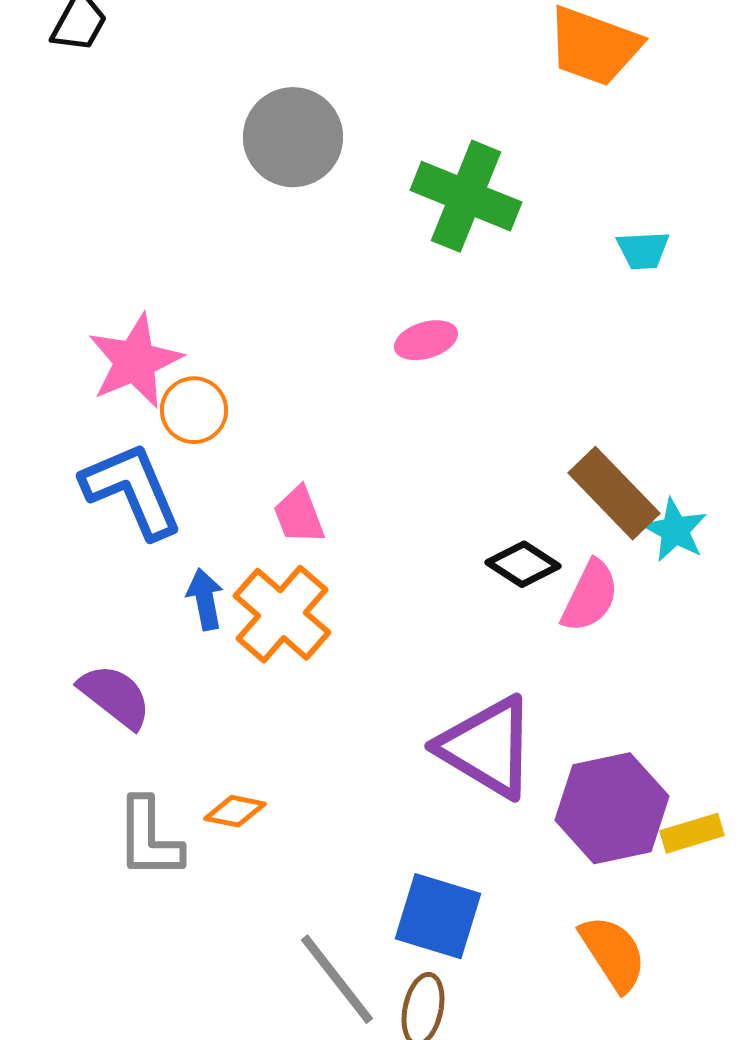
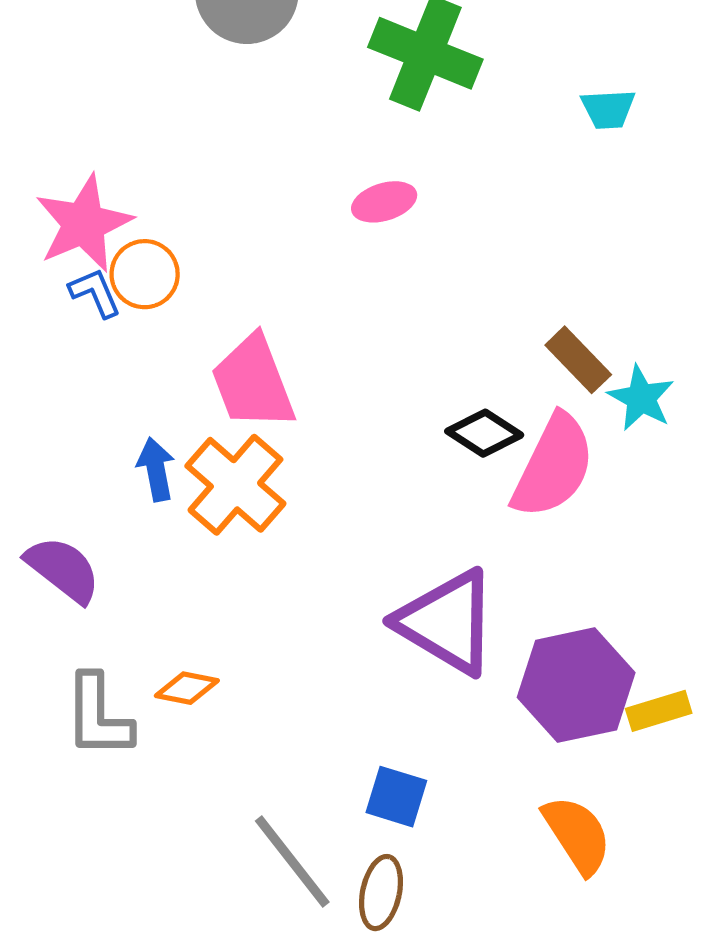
blue L-shape: (132, 490) -> (95, 293), moved, size x0.5
brown rectangle: (614, 493) -> (578, 360), size x0.7
pink trapezoid: (299, 515) -> (253, 383), size x1.6
pink semicircle: (590, 596) -> (553, 466), size x1.4
blue square: (438, 916) -> (396, 797), size x0.7

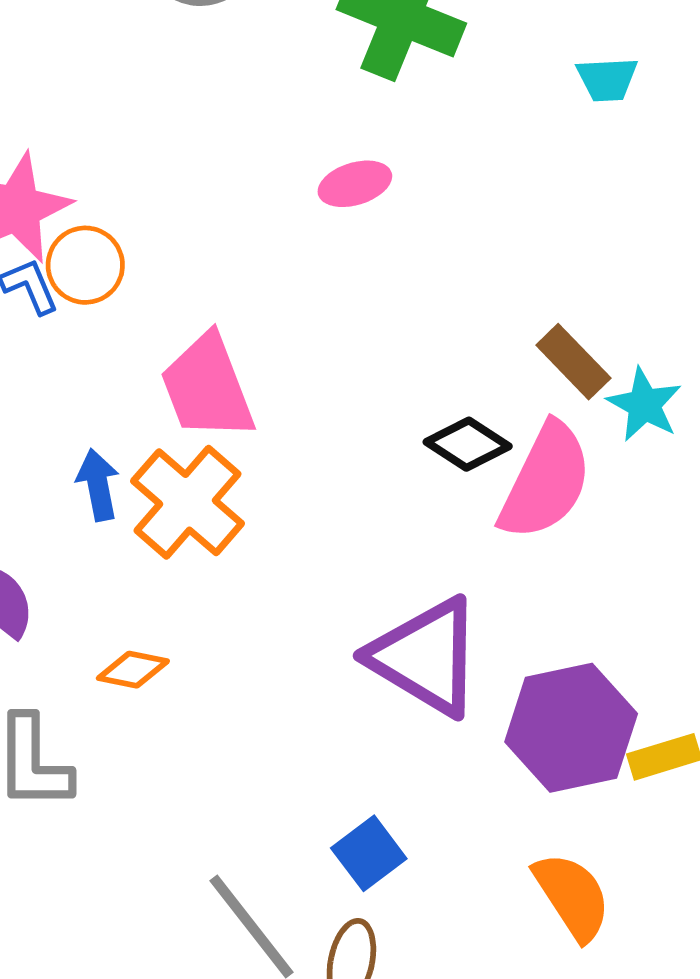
orange diamond: (187, 688) -> (133, 670), moved
blue square: (396, 797) -> (369, 853), turned 36

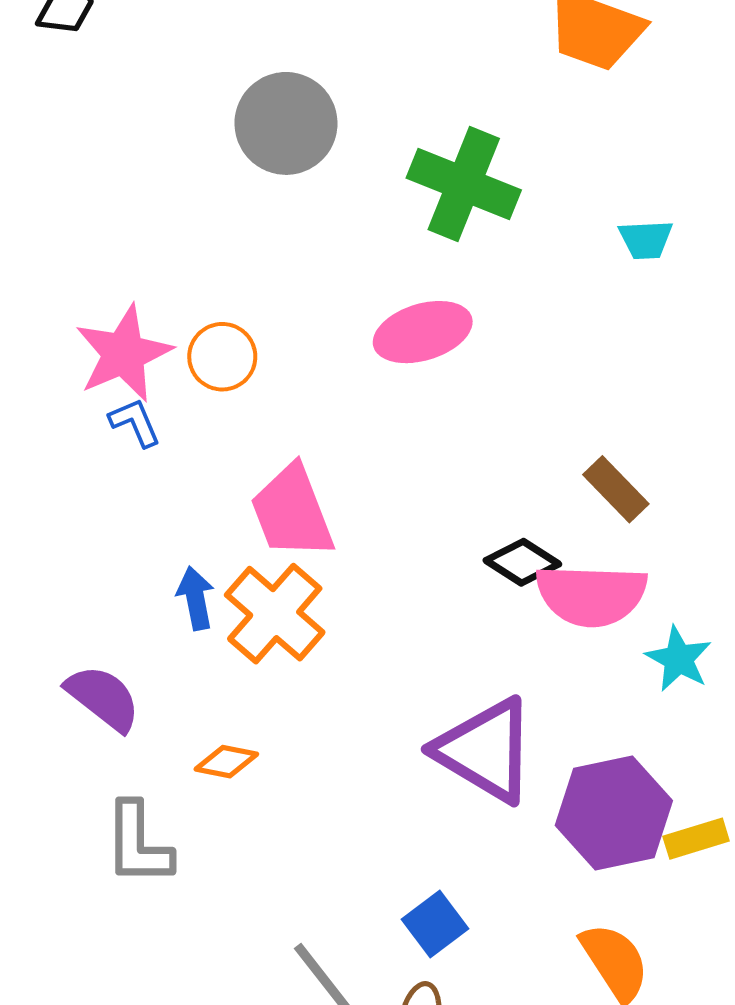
pink ellipse: (355, 184) -> (423, 332), size x1.5
orange circle: (85, 265) -> (222, 357), moved
cyan star: (644, 405) -> (679, 659), moved
pink semicircle: (546, 481) -> (591, 595), turned 66

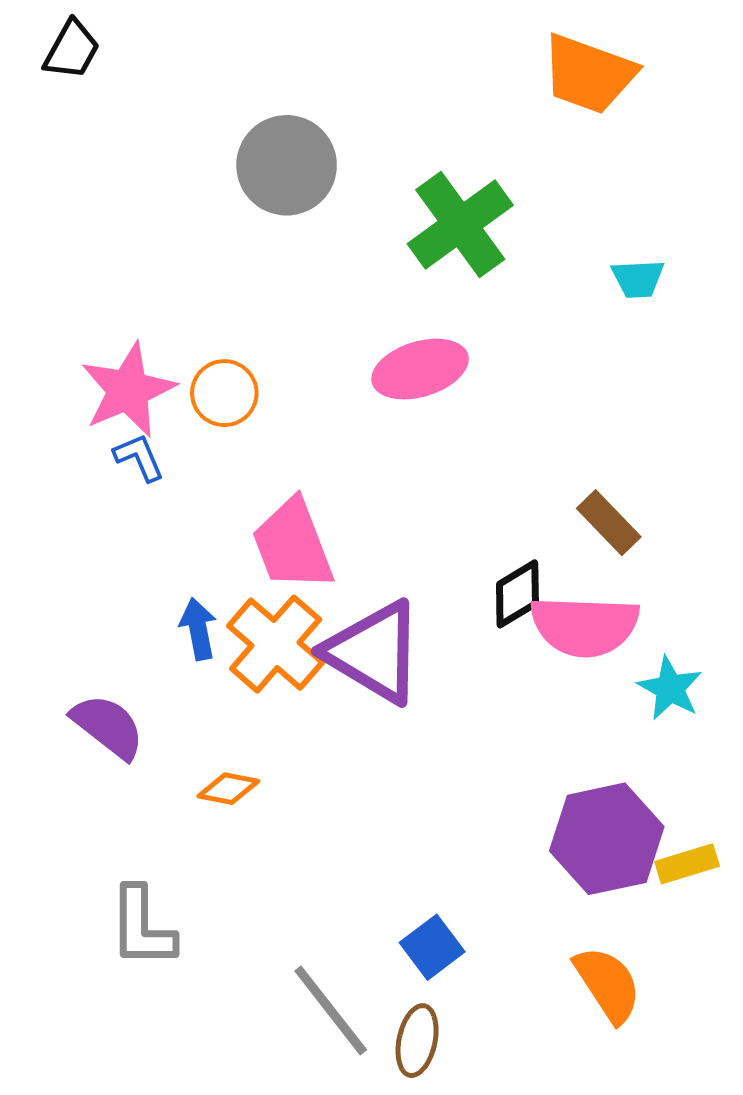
green cross: (464, 184) -> (460, 224), turned 32
black diamond: (522, 562) -> (517, 594), turned -64
purple triangle: (485, 750) -> (374, 652), moved
gray L-shape: (138, 844) -> (142, 927), moved

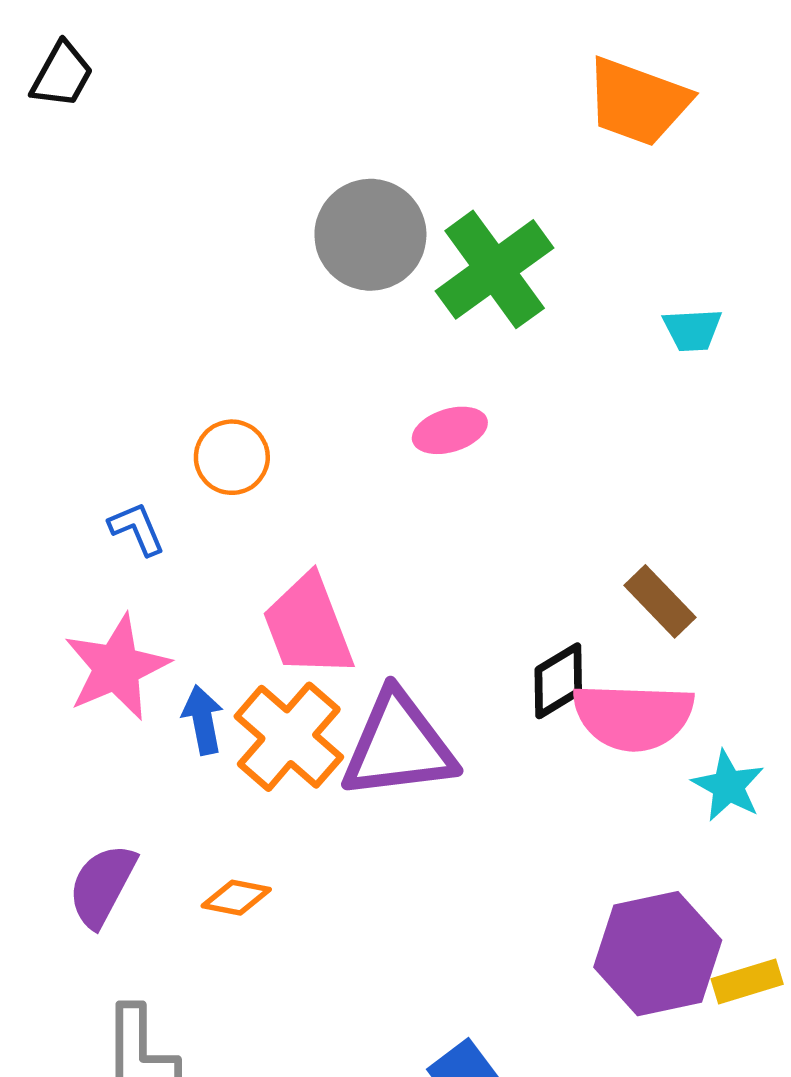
gray circle: (287, 165) -> (370, 235), moved
pink ellipse: (420, 369) -> (450, 430), size x0.7
pink star: (128, 390) -> (117, 667), moved
purple triangle: (374, 652) -> (398, 746), turned -38
purple semicircle: (108, 726) -> (102, 885), moved, turned -100

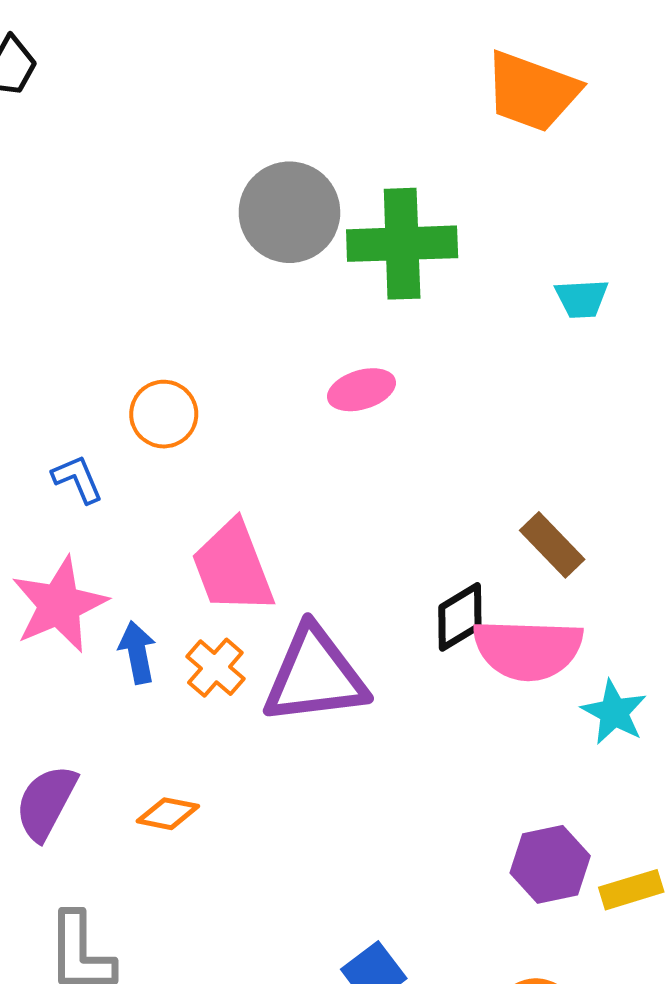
green cross: (495, 269) -> (402, 244), turned 34
orange cross: (289, 737) -> (215, 668), size x0.6
purple hexagon: (658, 954) -> (550, 864), size x0.7

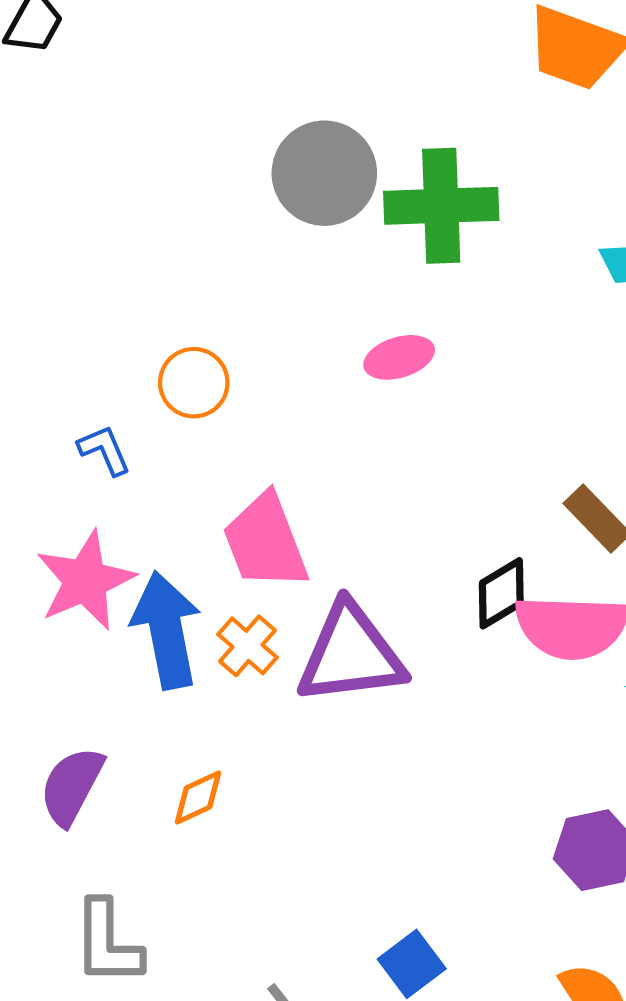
blue arrow: (137, 652) -> (166, 630), size x1.8
orange diamond: (168, 814) -> (198, 797), turned -36

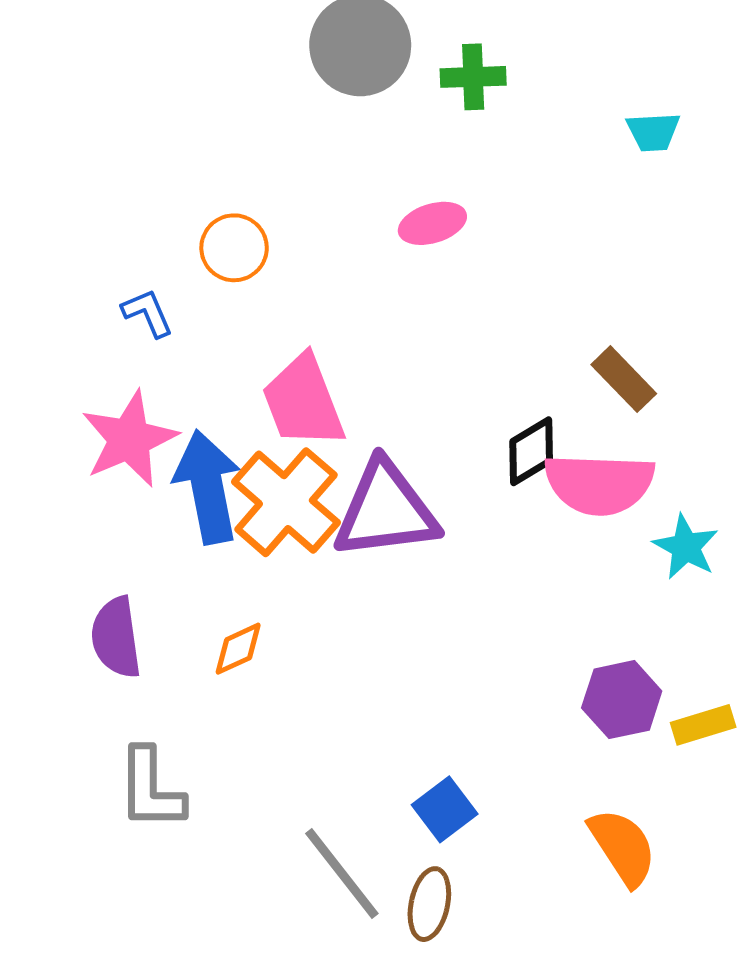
green cross: (441, 206) -> (473, 77), size x0.6
orange cross: (247, 646) -> (286, 502), size x1.8
purple semicircle: (72, 786) -> (116, 637), turned -36

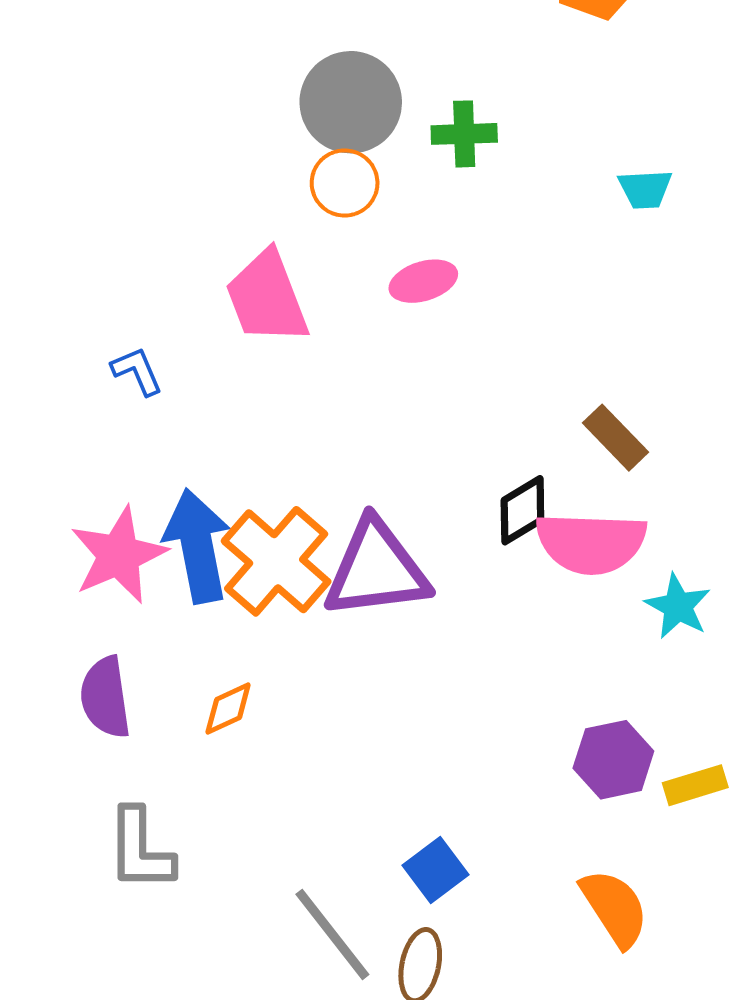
orange circle: (234, 248) -> (345, 183), moved
pink trapezoid: (303, 401) -> (267, 298), moved
pink star: (129, 439) -> (119, 555), moved

